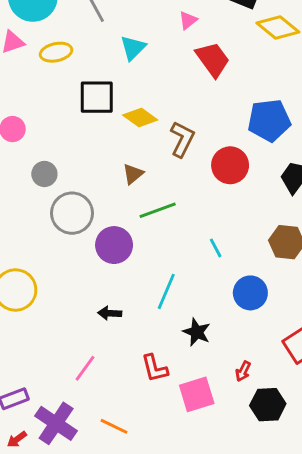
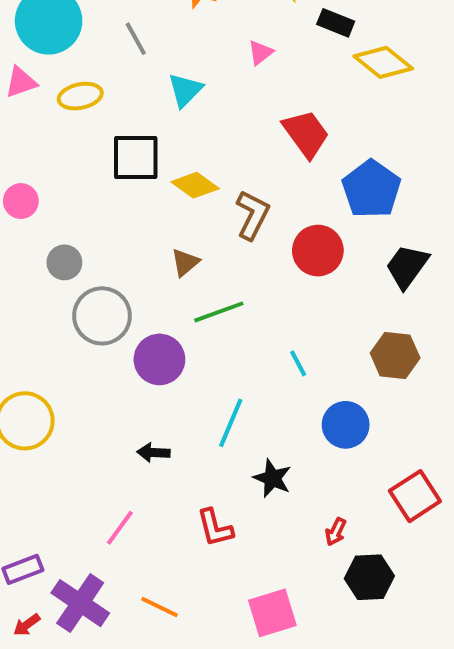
red trapezoid: (213, 59) -> (306, 134), moved
blue pentagon: (269, 120) -> (371, 189), turned -30
pink square: (197, 394) -> (272, 613), moved

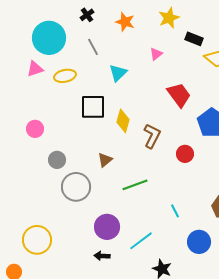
yellow diamond: (195, 185) -> (123, 121), turned 70
red circle: (318, 251) -> (185, 154), size x0.7
brown triangle: (185, 262) -> (105, 160), moved
purple circle: (159, 359) -> (107, 227), moved
cyan line: (231, 423) -> (141, 241), turned 30

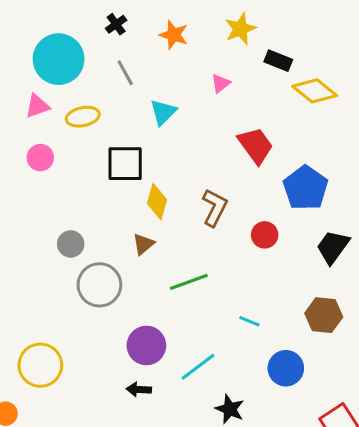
yellow diamond: (123, 121) -> (157, 202), moved
pink circle: (35, 129) -> (40, 158), moved
cyan line: (175, 211) -> (249, 321), turned -40

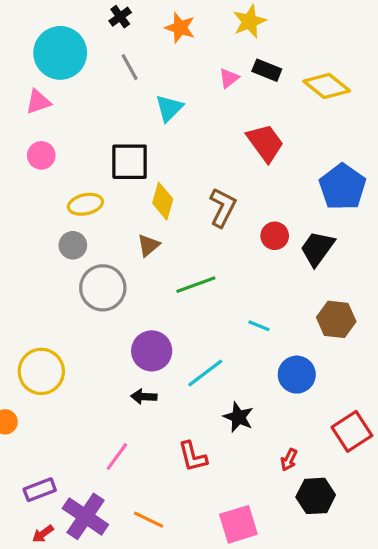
black rectangle: (278, 61) -> (267, 70), moved
yellow ellipse: (83, 117) -> (85, 204), moved
blue pentagon: (306, 188) -> (342, 187), moved
black trapezoid: (333, 247) -> (317, 248), moved

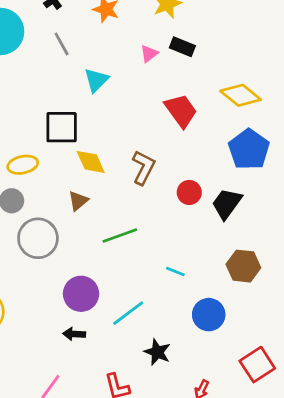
yellow diamond: (327, 86) -> (241, 95), moved
yellow diamond: (163, 201) -> (91, 162), turned -40

